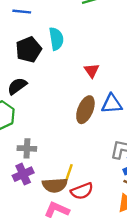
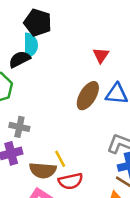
cyan semicircle: (56, 39) -> (31, 45), moved
black pentagon: (29, 50) -> (38, 23), turned 30
yellow line: (69, 172) -> (60, 159), turned -56

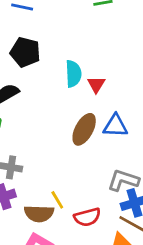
cyan semicircle: (31, 45) -> (73, 74), moved
red semicircle: (71, 181) -> (87, 217), moved

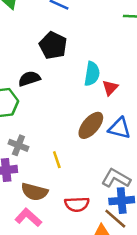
yellow line: (57, 200) -> (57, 160), moved

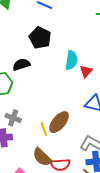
brown ellipse: (91, 125) -> (59, 122), moved
brown semicircle: (34, 192) -> (42, 157), moved, turned 30

